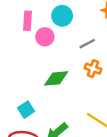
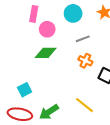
cyan circle: (62, 16) -> (73, 13), moved
green diamond: (56, 78) -> (46, 53), moved

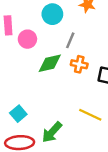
gray line: (83, 39) -> (70, 40), turned -32
green diamond: (46, 53) -> (50, 63), moved

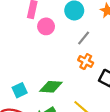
green diamond: (50, 63) -> (51, 87), moved

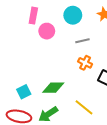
gray line: (84, 38) -> (82, 41), turned 40

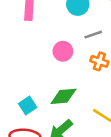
pink circle: (47, 31) -> (63, 51), moved

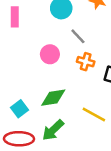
gray line: (93, 35) -> (78, 36), turned 70

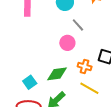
pink circle: (50, 54) -> (67, 43), moved
orange cross: (86, 62) -> (85, 66), moved

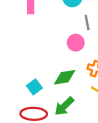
gray line: (78, 25) -> (87, 23), turned 32

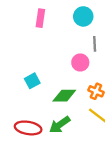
cyan square: (34, 87) -> (32, 81), moved

